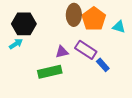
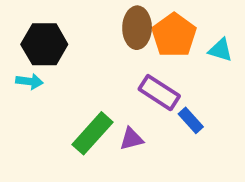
cyan arrow: (16, 44) -> (30, 81), turned 40
purple triangle: (62, 52) -> (131, 139), moved
green rectangle: (50, 72) -> (93, 133), turned -35

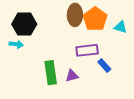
purple rectangle: (159, 93) -> (87, 50), turned -40
green rectangle: (93, 133) -> (51, 73), turned -50

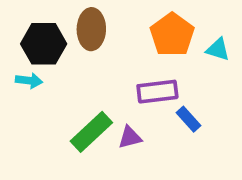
brown ellipse: (75, 15) -> (91, 29), moved
green rectangle: (51, 73) -> (91, 132), turned 55

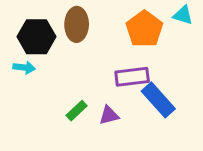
cyan triangle: (218, 49) -> (183, 15), moved
blue rectangle: (189, 119) -> (158, 100), size x1.6
green rectangle: (91, 132) -> (77, 111), size x0.6

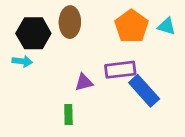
cyan triangle: (183, 15) -> (167, 26), moved
green rectangle: (77, 111) -> (68, 115), moved, turned -48
purple triangle: (109, 115) -> (84, 82), moved

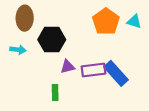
brown ellipse: (70, 22) -> (25, 18), moved
black hexagon: (33, 33) -> (52, 40), moved
purple rectangle: (120, 70) -> (93, 70), moved

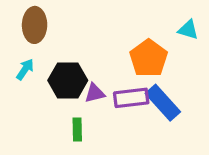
orange pentagon: (106, 21) -> (149, 58), moved
black hexagon: (52, 40) -> (68, 80), moved
cyan arrow: (18, 50) -> (25, 69), turned -63

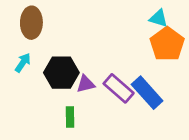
cyan triangle: (188, 30) -> (159, 18), moved
orange pentagon: (149, 58) -> (167, 44), moved
purple rectangle: (131, 98) -> (119, 88), turned 48

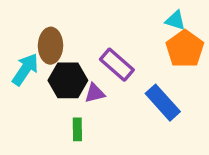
brown ellipse: (31, 23) -> (51, 46), moved
cyan arrow: (23, 63) -> (25, 69), size x1.5
purple rectangle: (119, 88) -> (117, 65), moved

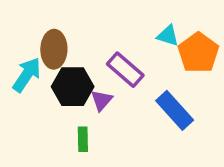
cyan triangle: (175, 20) -> (168, 36), moved
purple triangle: (95, 93) -> (102, 100), turned -35

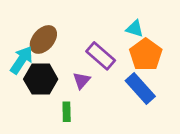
brown ellipse: (54, 49) -> (43, 39), turned 40
orange pentagon: (198, 53) -> (146, 55), moved
black hexagon: (73, 87) -> (41, 79), moved

